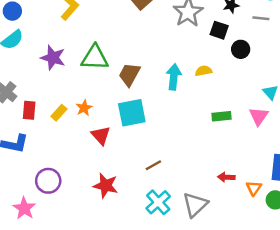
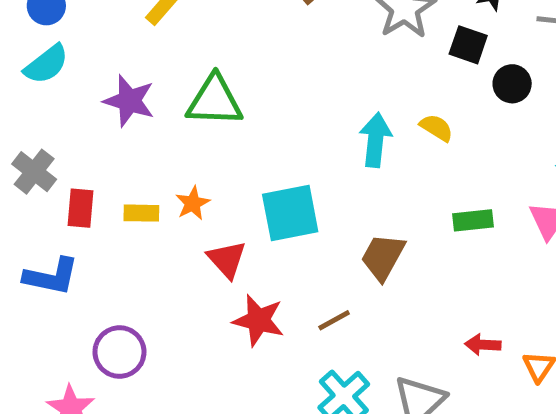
yellow semicircle: (204, 71) -> (436, 128), turned 42
brown trapezoid: (129, 74) -> (383, 257), moved
yellow rectangle: (59, 113) -> (141, 213), turned 49
red star: (106, 186) -> (258, 320), moved

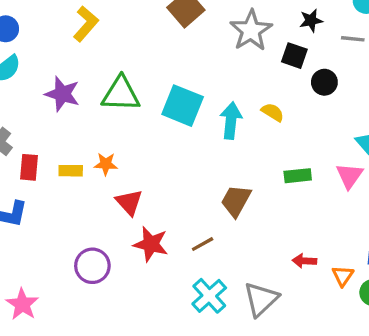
orange star: (193, 203) -> (106, 164), turned 30
cyan square: (290, 213) -> (183, 106), moved, turned 33
purple circle: (119, 352) -> (92, 266), moved

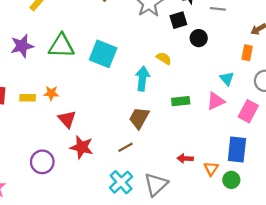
black square: (294, 56) -> (178, 20), turned -36
purple star: (62, 94) -> (22, 46), turned -30
cyan arrow: (231, 121) -> (142, 79), moved
pink triangle: (349, 176) -> (216, 101), turned 30
brown line: (203, 244) -> (126, 147), moved

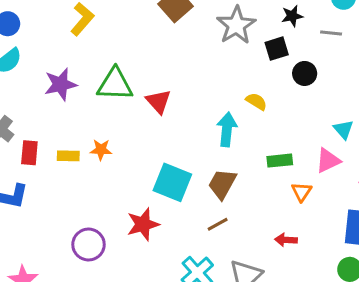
cyan square: (103, 54) -> (172, 182), moved
red triangle: (67, 119) -> (158, 101), moved
red star: (82, 147) -> (143, 224), turned -30
brown line: (126, 147) -> (218, 224), moved
orange triangle: (211, 169) -> (302, 192), moved

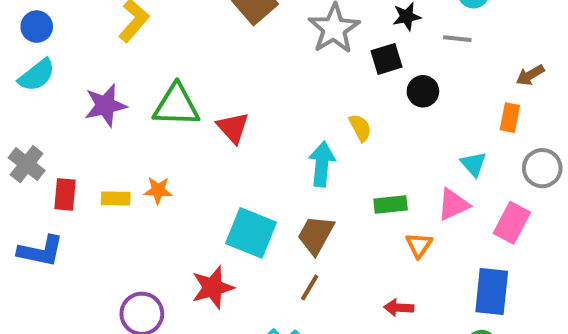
yellow semicircle: (256, 101) -> (360, 128), turned 30
brown line: (218, 224) -> (310, 287), turned -30

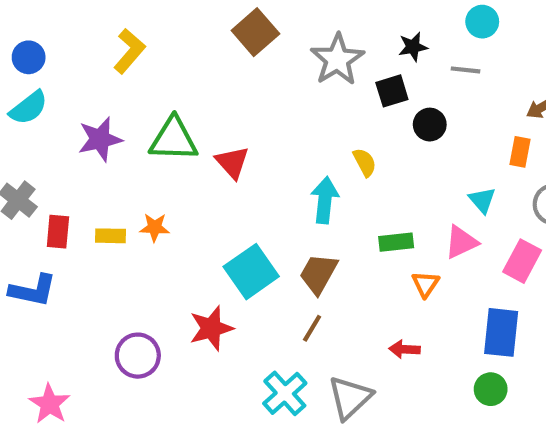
cyan square: (251, 233) -> (251, 272), turned 33

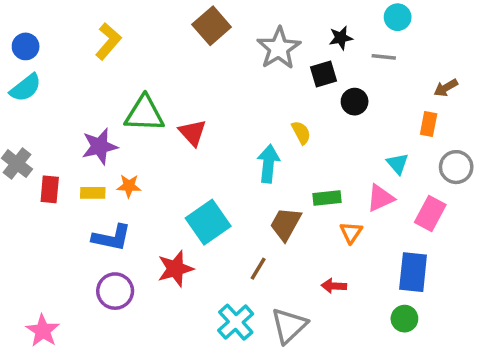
purple star: (100, 139) -> (100, 146), moved
brown trapezoid: (318, 274) -> (286, 224), moved
blue L-shape: (33, 290) -> (112, 238), moved

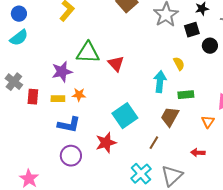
green rectangle: (327, 198) -> (186, 95), moved

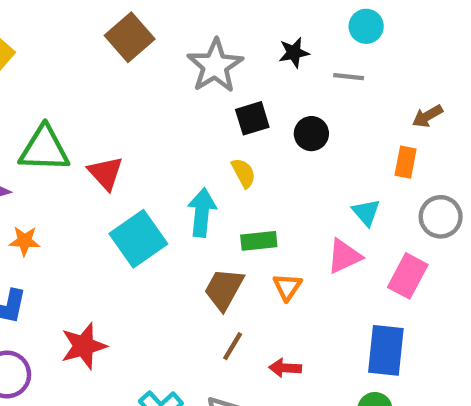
black square: (192, 30) -> (252, 118), moved
cyan square: (125, 116) -> (138, 239), moved
orange triangle: (208, 122) -> (287, 287), moved
brown line: (154, 143) -> (233, 346), moved

